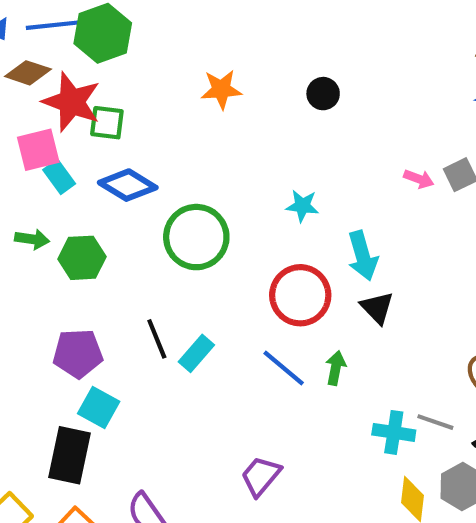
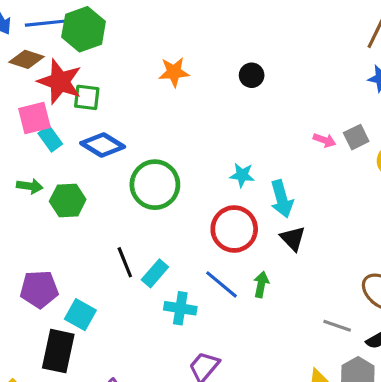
cyan star: (302, 206) -> (242, 175), moved
purple pentagon: (78, 353) -> (39, 289), moved
cyan cross: (394, 432) -> (180, 308), moved

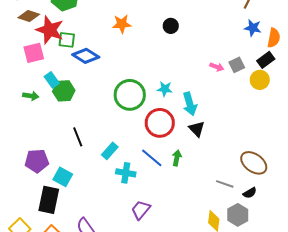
cyan rectangle: (50, 139) -> (52, 80), moved
blue diamond: (103, 145) -> (86, 56), moved
green circle: (155, 185) -> (130, 95), moved
green hexagon: (68, 200) -> (64, 91), moved
black line: (125, 262) -> (78, 137), moved

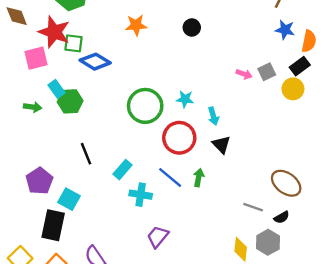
brown diamond: (29, 16) -> (17, 16), moved, turned 50
cyan arrow: (190, 104) -> (213, 116), size x0.7
purple pentagon: (37, 161) -> (39, 181), turned -30

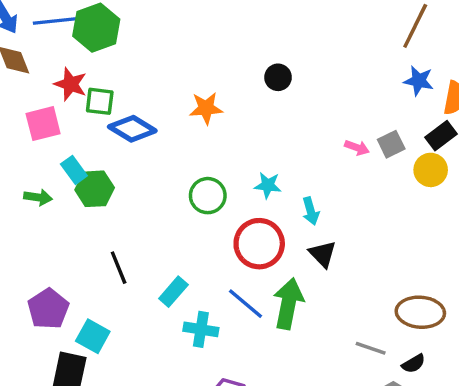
orange star: (136, 25) -> (206, 108), moved
red star: (54, 32) -> (71, 84), size x0.7
green circle: (145, 106) -> (208, 196), size x0.7
green arrow: (199, 178) -> (288, 304), size x1.8
brown ellipse: (286, 183) -> (420, 312), turned -32

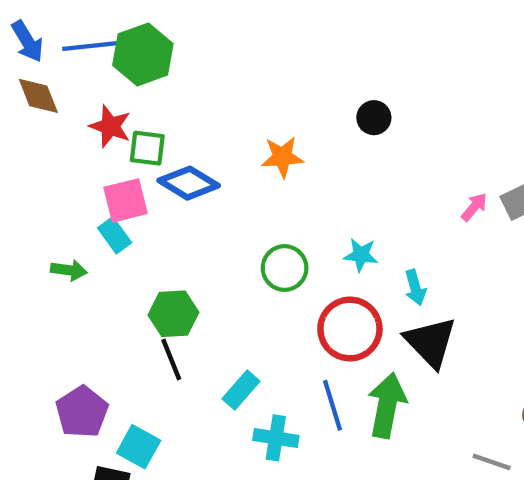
pink square: (43, 124) -> (125, 200), moved
pink arrow: (357, 148) -> (474, 207), turned -70
green hexagon: (95, 189) -> (173, 314), moved
black triangle: (323, 254) -> (431, 342), size x1.5
blue line: (245, 304) -> (332, 405), turned 33

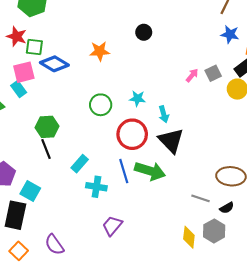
green arrow: (387, 405) -> (150, 171), turned 96

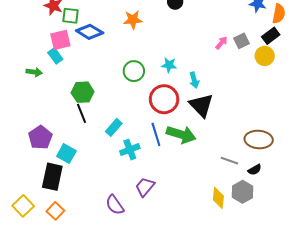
cyan cross: (96, 187) -> (130, 150), turned -30
purple semicircle: (54, 245) -> (115, 205), moved

